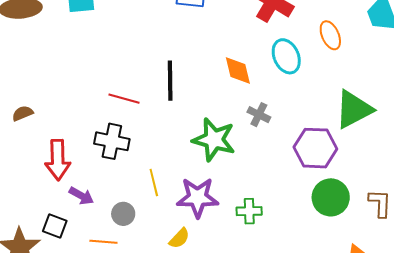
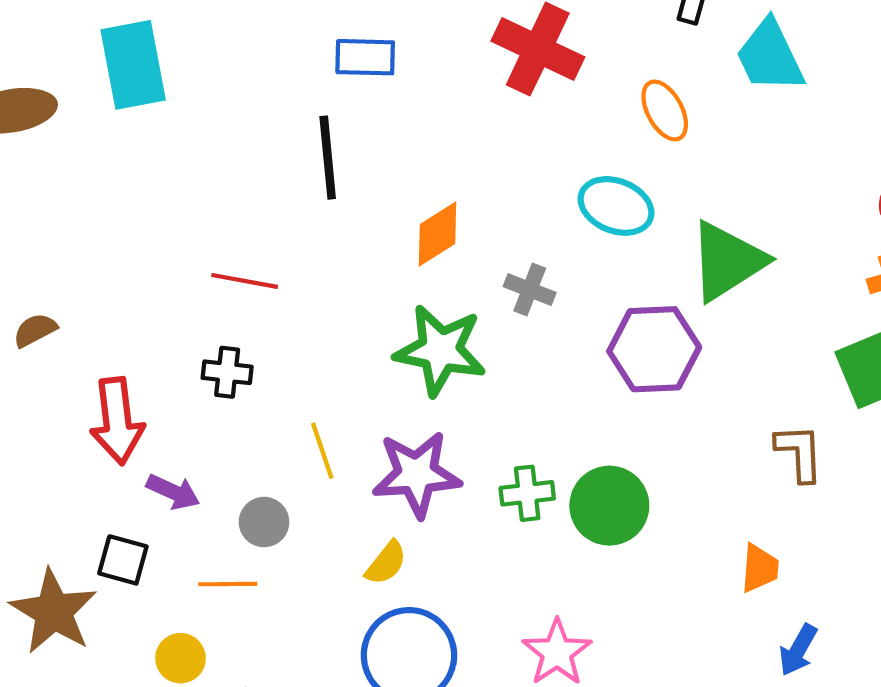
cyan ellipse: (286, 56) -> (616, 206), moved, turned -40
orange diamond: (238, 71) -> (438, 234), moved, turned 76
black line: (170, 81) -> (328, 158), moved
black cross: (112, 141) -> (227, 372), size x0.7
green circle: (331, 197) -> (609, 506), moved

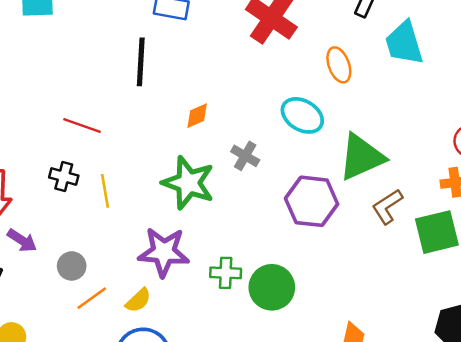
orange diamond: (438, 234) -> (197, 116), size x0.7
yellow line: (322, 451) -> (105, 191), moved
brown L-shape: (799, 453) -> (387, 207), moved, turned -129
orange line: (228, 584) -> (92, 298), moved, turned -44

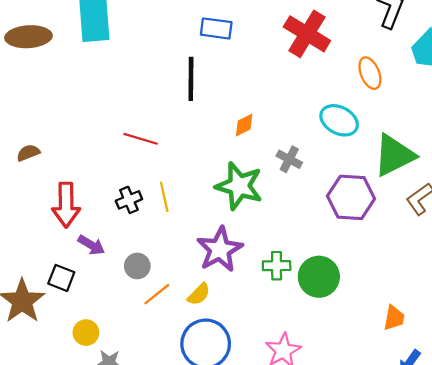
black cross: (64, 177) -> (129, 200), moved, turned -35
purple star: (164, 252) -> (220, 249), turned -30

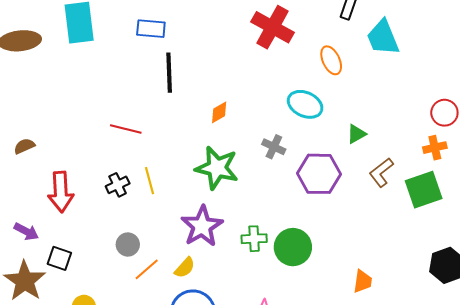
blue rectangle: (216, 28) -> (151, 29), moved
green triangle: (394, 155) -> (356, 134), size x0.5
gray cross: (289, 159) -> (274, 147), moved
purple arrow: (91, 245) -> (26, 231), moved

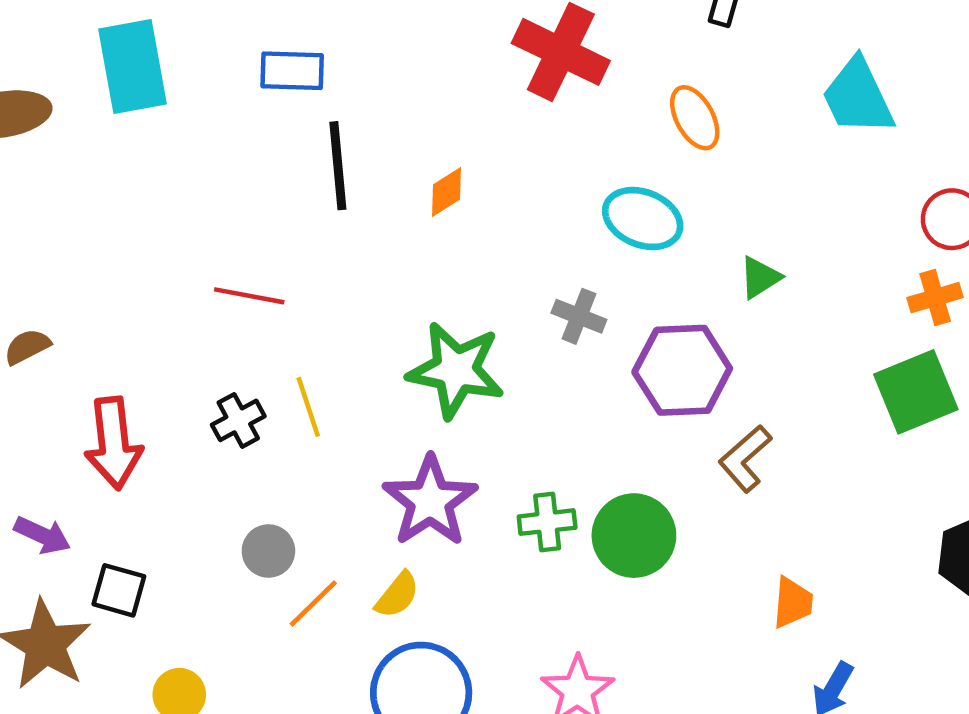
cyan trapezoid: (383, 38) -> (858, 97), moved
orange diamond: (219, 112) -> (447, 192), moved
brown L-shape: (381, 172) -> (745, 459), moved

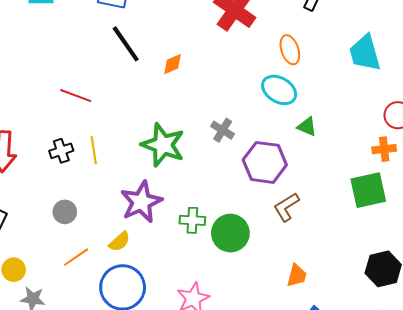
black line: (338, 166) -> (126, 44), turned -39
cyan ellipse: (643, 218) -> (279, 90), moved
green triangle: (760, 277) -> (307, 127), turned 45
orange line: (313, 604) -> (76, 257), moved

